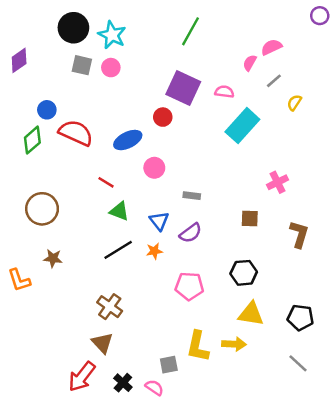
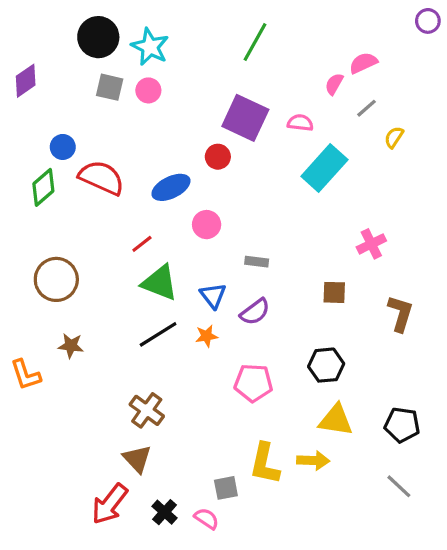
red line: (106, 182) -> (142, 244), turned -70
green triangle: (119, 211) -> (160, 283), size x1.4

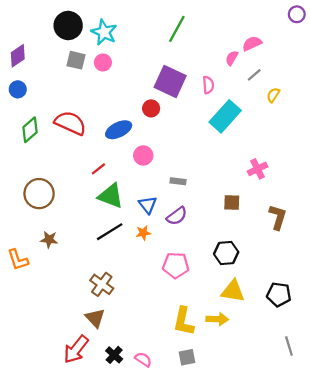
pink semicircle: (300, 123) -> (208, 85), turned 78
blue circle: (63, 147) -> (18, 89), moved
gray line: (399, 486) -> (289, 346), moved, turned 30
gray square: (226, 488) -> (187, 357), moved

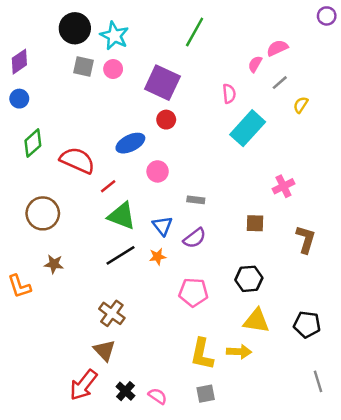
purple square: (170, 82) -> (162, 83), moved
red semicircle: (70, 123) -> (77, 160), moved

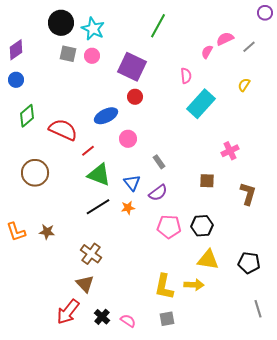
gray line: (280, 83) -> (249, 47), moved
gray rectangle: (196, 200) -> (159, 162), turned 48
brown star: (54, 264) -> (47, 232), moved
pink pentagon: (193, 292) -> (169, 227), moved

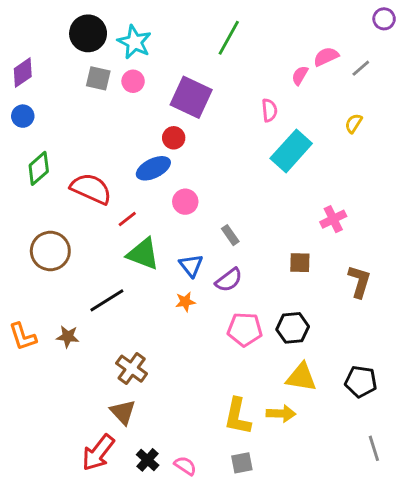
red circle: (135, 97) -> (174, 138), moved
black line: (98, 207) -> (107, 300), moved

